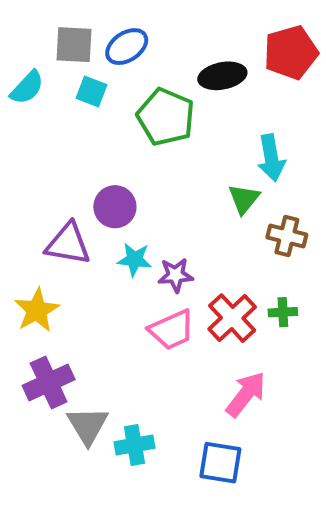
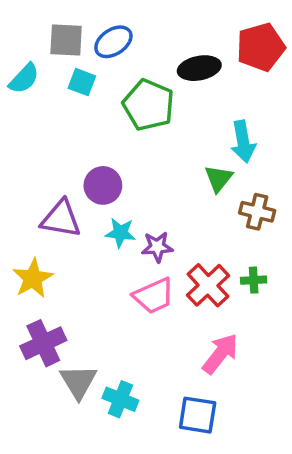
cyan cross: (134, 445) -> (120, 399), turned 32

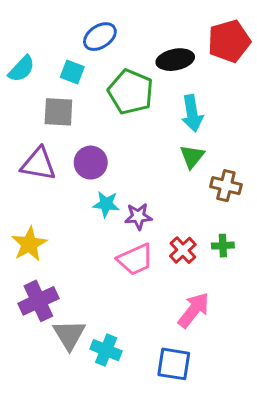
gray square: (66, 40) -> (58, 112), moved
cyan arrow: (243, 142) -> (192, 113), moved
purple triangle: (61, 219) -> (38, 164), moved
red cross: (208, 285) -> (183, 250), size x0.7

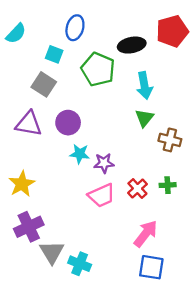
blue ellipse: (100, 37) -> (75, 28), turned -40
cyan semicircle: (22, 69) -> (16, 33), moved
gray square: (58, 112) -> (44, 84), turned 30
blue square: (174, 364) -> (151, 267), moved

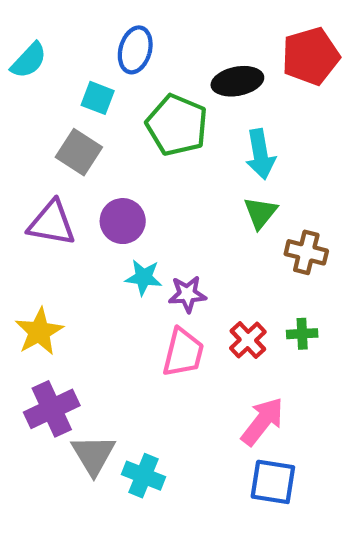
pink trapezoid: (102, 195) -> (183, 353), turned -52

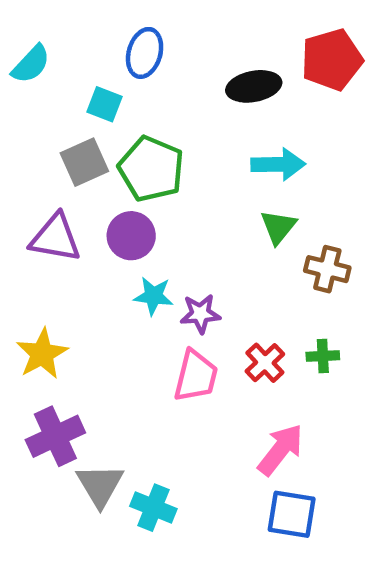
green pentagon: (177, 125) -> (151, 169), moved
gray square: (79, 152) -> (84, 162), turned 33
cyan arrow: (260, 154) -> (278, 164), turned -81

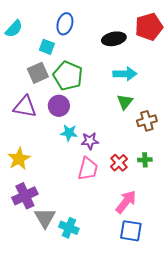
brown cross: (327, 269) -> (147, 121), turned -30

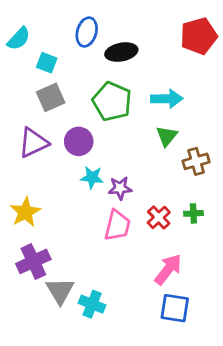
black ellipse: (114, 39) -> (121, 52), moved
cyan square: (47, 47) -> (47, 63), moved
green pentagon: (68, 76) -> (112, 101), moved
purple triangle: (25, 107) -> (33, 143), turned -35

